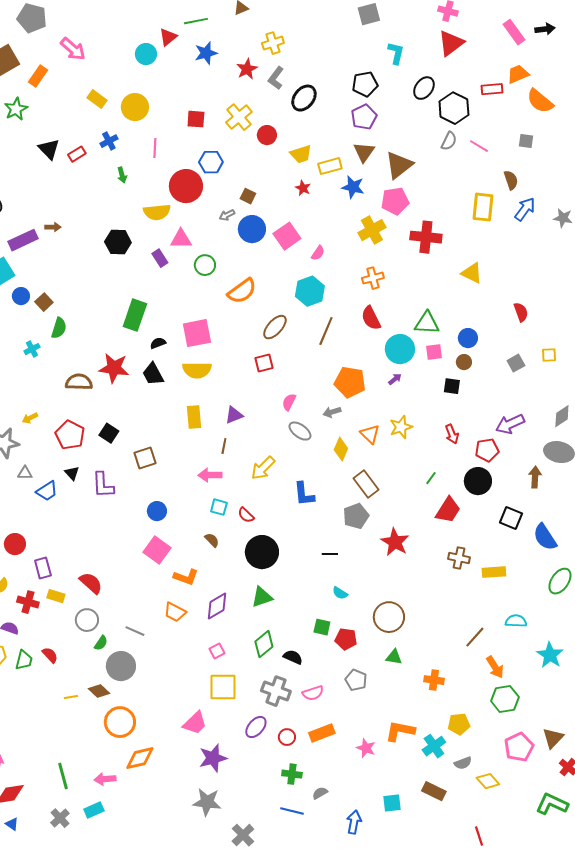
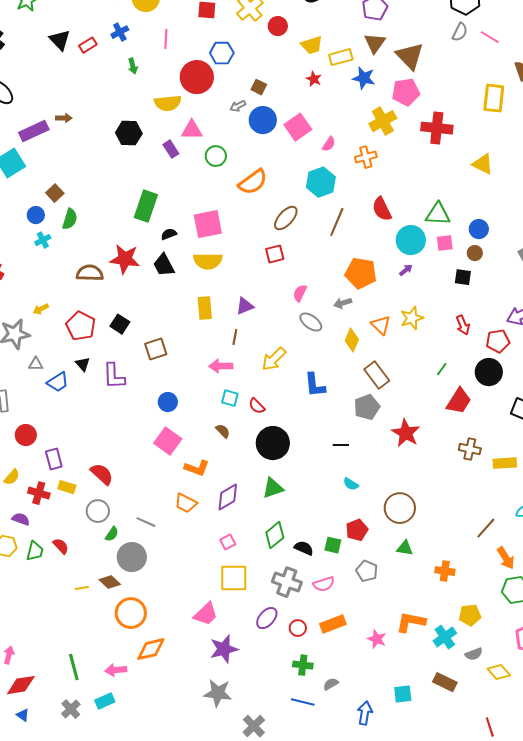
brown triangle: (399, 165) -> (410, 56), turned -36
orange cross: (373, 278) -> (366, 157), moved
blue circle: (21, 296) -> (36, 215), moved
green square: (322, 627) -> (333, 545), moved
red pentagon: (346, 639) -> (357, 530), turned -30

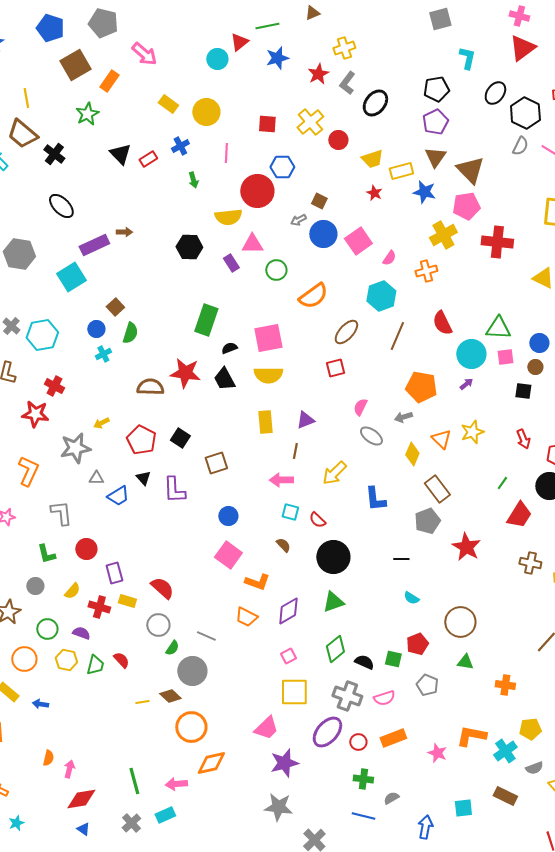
purple ellipse: (267, 618) -> (327, 732), size x1.4

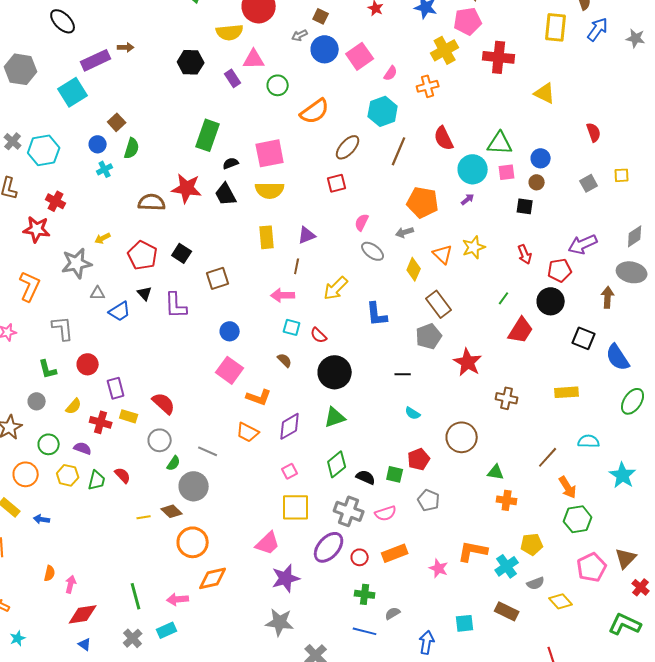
brown cross: (530, 563) -> (507, 398), moved
green triangle: (465, 662) -> (496, 472), moved

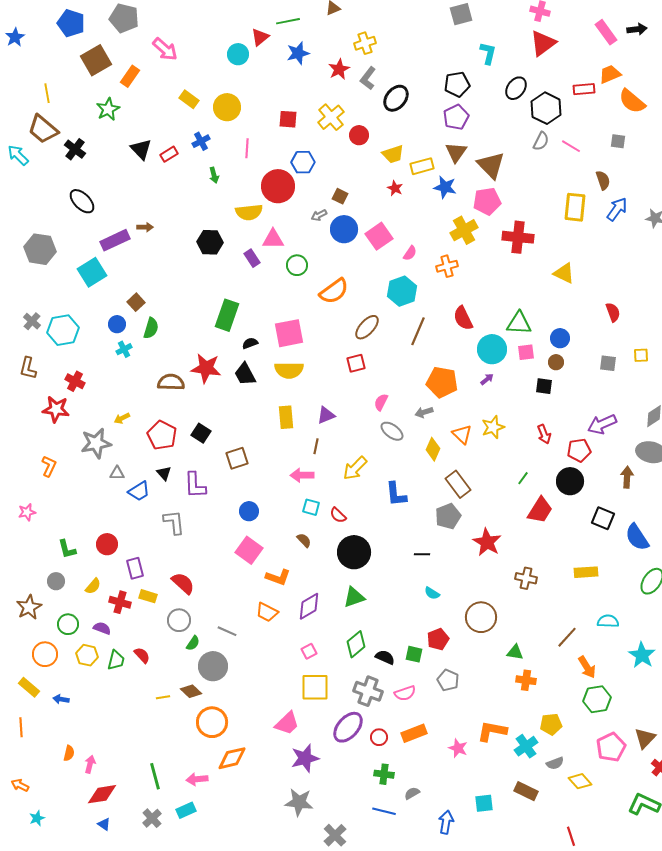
gray square: (589, 183) -> (608, 363), turned 36
orange L-shape: (30, 286) -> (49, 466), size x0.7
gray L-shape: (63, 328) -> (174, 522), moved

